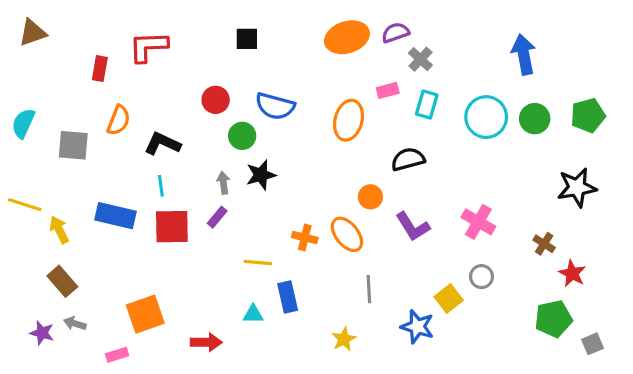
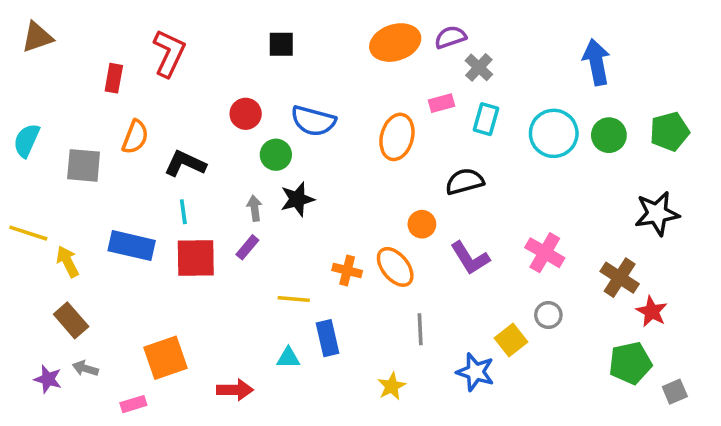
red L-shape: (148, 47) -> (169, 53), turned 117
brown cross: (544, 244) -> (620, 278), size x1.5

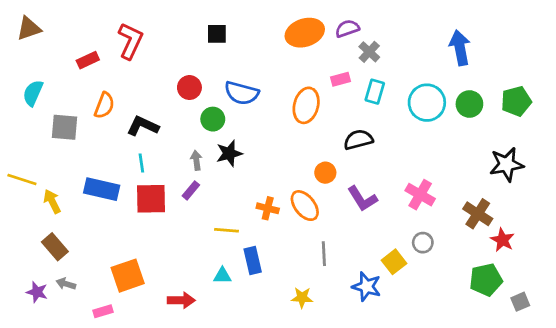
red rectangle: (114, 78) -> (88, 60), turned 55
cyan semicircle: (27, 140) -> (33, 93), moved
yellow star: (392, 386) -> (302, 298), turned 30

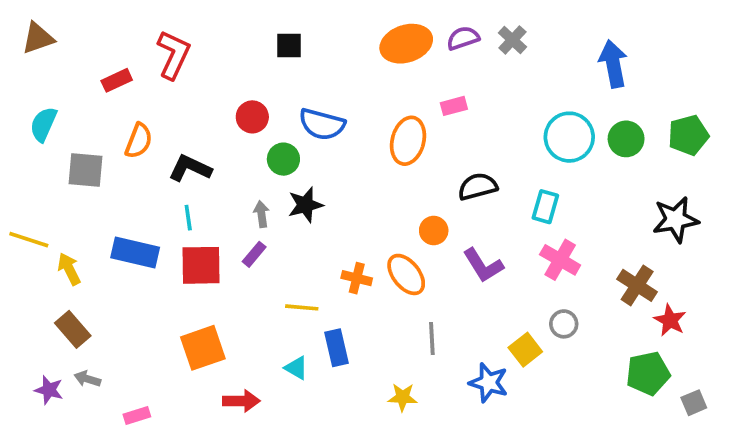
gray cross: (369, 52) -> (512, 40), moved
cyan rectangle: (375, 92) -> (545, 207), moved
orange square: (128, 276) -> (203, 348), moved
cyan triangle: (222, 276) -> (296, 368), turned 30

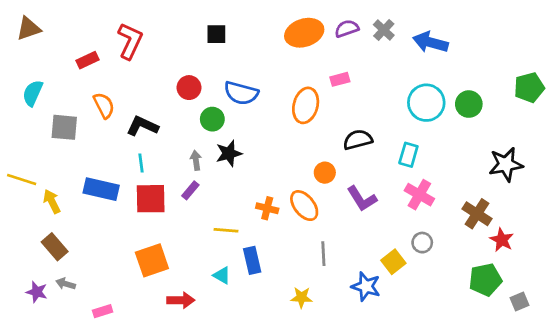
blue arrow: (613, 64) -> (430, 42), moved, turned -64
green pentagon: (688, 135) -> (529, 88), moved
orange semicircle: (139, 141) -> (104, 105), turned -48

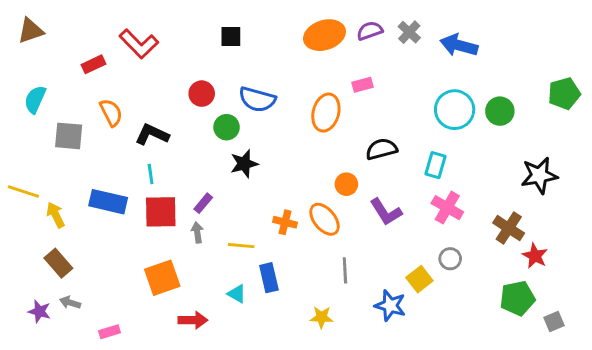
red L-shape: (130, 41) -> (139, 44), turned 111
gray arrow: (196, 160) -> (197, 232), moved

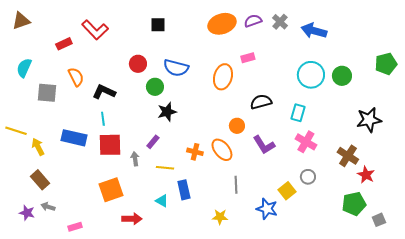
purple rectangle: (203, 203) -> (153, 142), moved

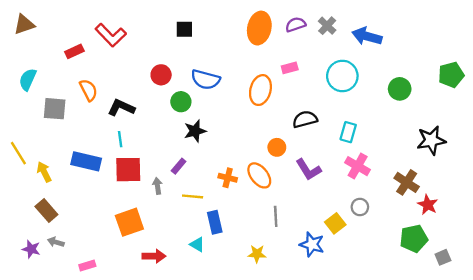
orange ellipse: (222, 24) -> (259, 28), turned -60
cyan circle: (311, 75) -> (342, 76), moved
yellow line: (16, 131) -> (18, 153), turned 40
cyan triangle: (162, 201) -> (197, 244), moved

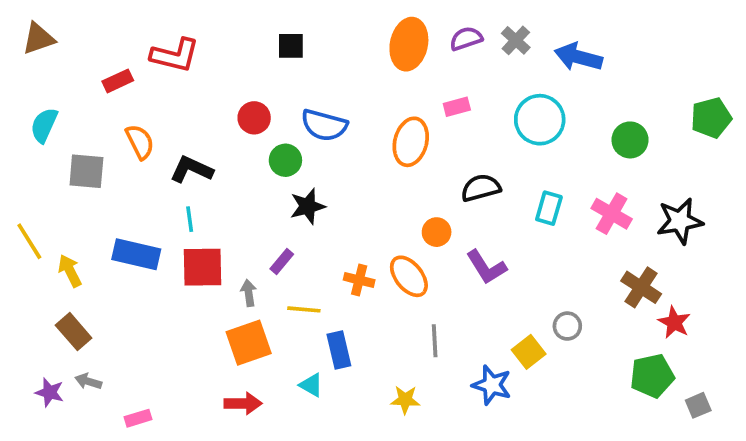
red L-shape: (111, 35) -> (175, 55), turned -32
pink cross: (358, 166) -> (612, 214), moved
orange square: (129, 222) -> (249, 343), moved

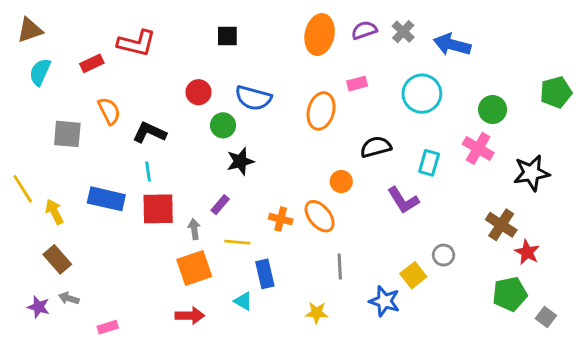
cyan semicircle: (44, 125) -> (40, 72), moved
pink cross: (612, 214) -> (478, 148), moved
purple L-shape: (486, 267) -> (403, 200), moved
gray square: (698, 405) -> (546, 317), turned -30

